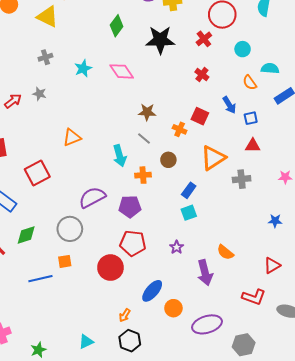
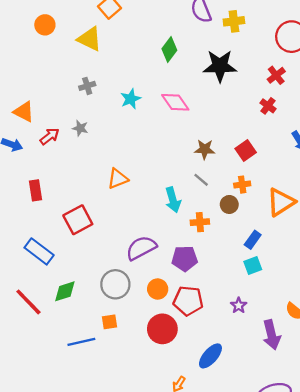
red cross: (204, 39) -> (276, 75), moved
red square: (200, 116) -> (246, 150), moved, turned 30
orange cross: (180, 129) -> (242, 185), moved, turned -32
orange circle: (173, 308) -> (158, 289), moved

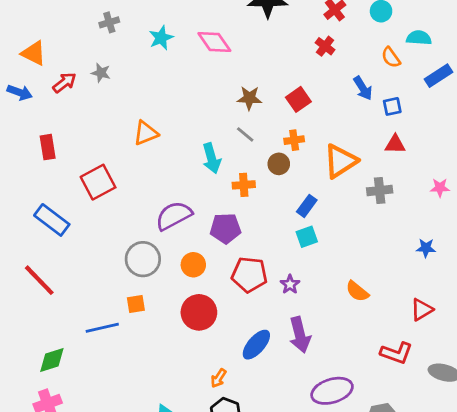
green diamond: (65, 291) -> (52, 360), moved
red pentagon: (188, 301) -> (249, 275), moved
purple arrow: (272, 335) -> (300, 335), moved

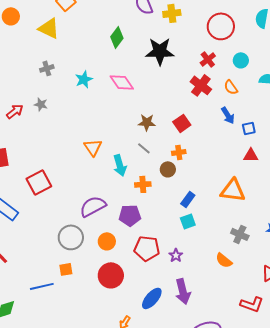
red cross: (325, 46) -> (201, 85), size x1.5
orange semicircle: (391, 57) -> (231, 87), moved
orange triangle: (146, 133) -> (93, 147), moved, turned -42
orange triangle: (340, 161) -> (233, 190), moved, turned 40
gray cross: (380, 190) -> (240, 234), moved, turned 30

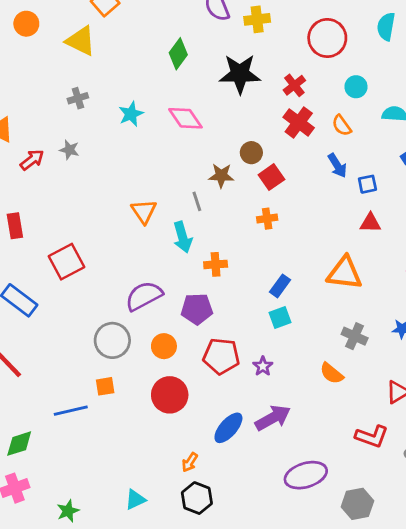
red cross: (208, 59) -> (294, 85), moved
gray line: (144, 148) -> (197, 201), moved, turned 32
brown circle: (168, 169) -> (251, 153), moved
purple arrow: (183, 291) -> (273, 418), turned -105

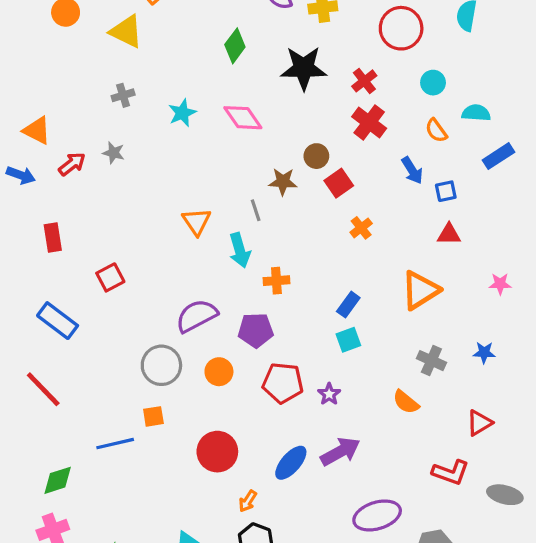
orange semicircle: (342, 125) -> (436, 130), moved
orange cross: (267, 219) -> (361, 228), moved, turned -30
red square: (66, 262) -> (110, 277), size x0.7
orange triangle: (345, 273) -> (420, 290), turned -39
red circle: (170, 395) -> (217, 452), moved

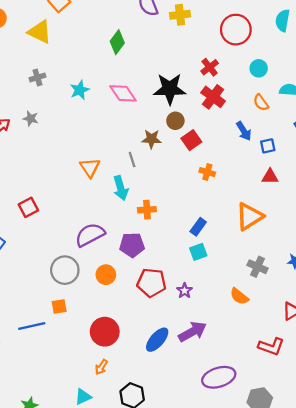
black star: (304, 68) -> (170, 89), moved
orange cross: (361, 228) -> (207, 172), turned -35
orange arrow: (248, 501) -> (101, 367), moved

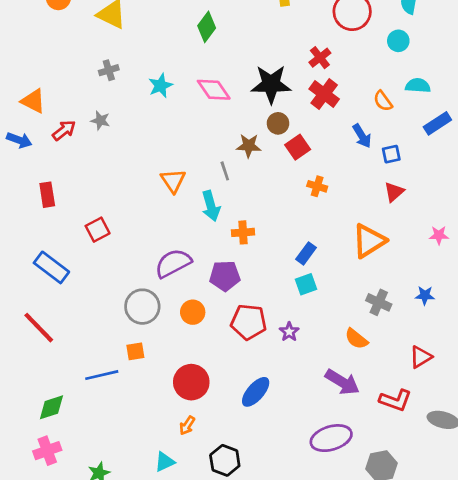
cyan circle: (259, 68) -> (398, 41), moved
red triangle: (270, 177) -> (394, 192), turned -42
purple arrow: (193, 332) -> (342, 382), moved, turned 60

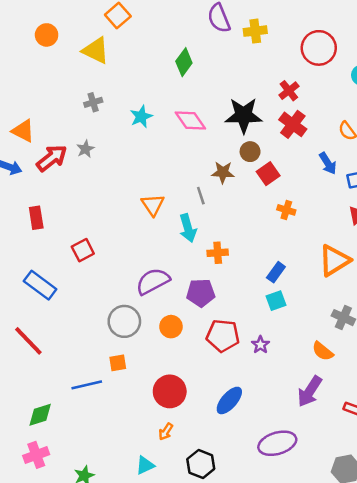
gray star: (100, 121) -> (85, 149), turned 30
red arrow: (64, 130) -> (52, 158), size x1.4
purple arrow: (342, 382) -> (310, 391), turned 92
purple ellipse: (331, 438) -> (277, 443), moved

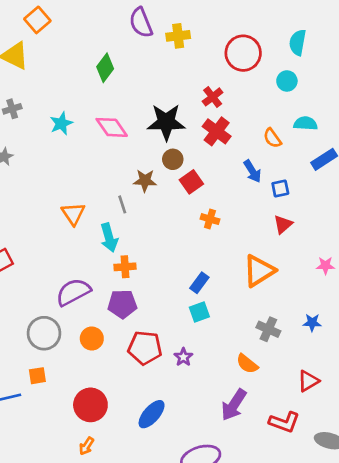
orange cross: (218, 253) -> (125, 267), moved

